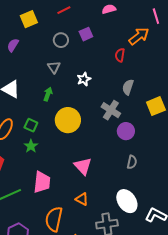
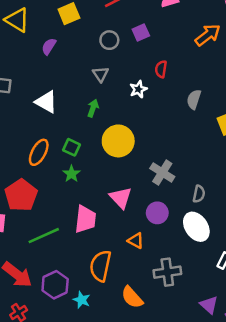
red semicircle: (120, 55) -> (161, 69), moved
gray cross: (111, 110) -> (162, 173), moved
purple circle: (126, 131) -> (157, 213), moved
pink triangle: (83, 166) -> (121, 198), moved
white ellipse: (127, 201) -> (196, 227), moved

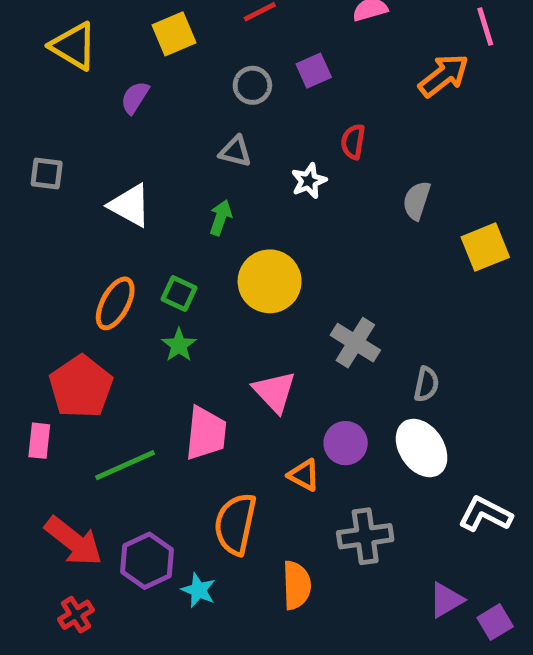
gray triangle: (101, 74) -> (235, 151), turned -42
purple circle: (157, 213) -> (346, 443), moved
orange semicircle: (132, 297) -> (297, 585), turned -140
purple triangle: (209, 305) -> (446, 600), turned 48

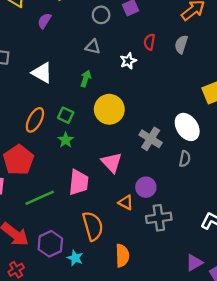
gray semicircle: (417, 200) -> (181, 44), moved
white ellipse: (422, 448) -> (187, 127), moved
orange semicircle: (235, 524) -> (93, 226), turned 152
gray cross: (365, 536) -> (159, 218), moved

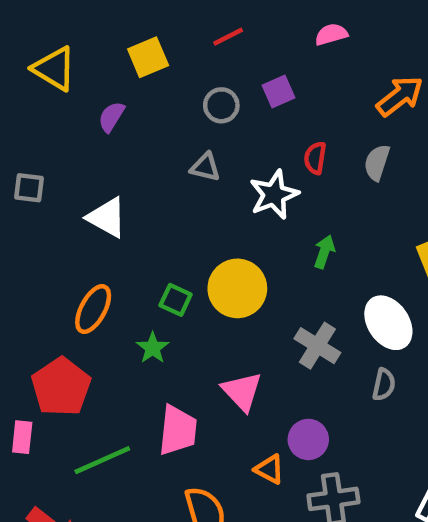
white star: (128, 61) -> (274, 195), size x1.5
green arrow: (86, 79) -> (324, 252), moved
green square: (66, 115) -> (176, 300), moved

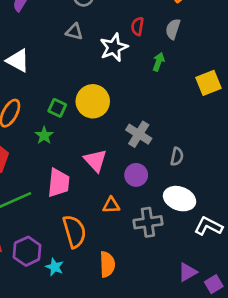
green arrow: (324, 252) -> (158, 62), moved
white ellipse: (388, 323) -> (180, 199), moved, turned -36
purple circle: (308, 439) -> (136, 175), moved
orange triangle: (269, 469) -> (111, 205), turned -30

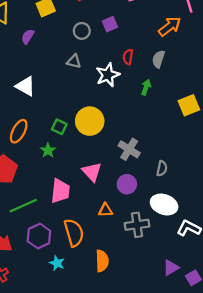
purple hexagon: (27, 251) -> (39, 236), moved

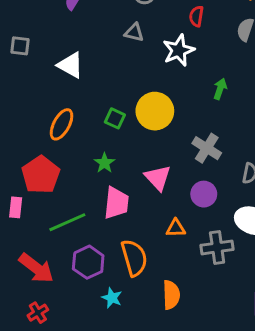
red semicircle: (128, 57) -> (196, 16), moved
green arrow: (146, 87) -> (220, 89), moved
green star: (48, 150) -> (104, 163), moved

